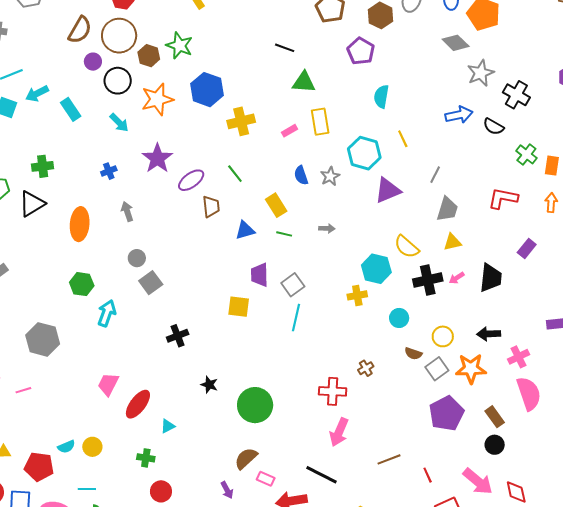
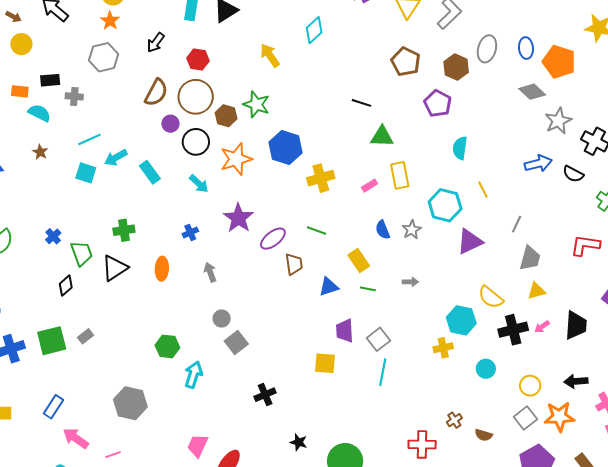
green line: (235, 174) -> (316, 230), turned -30
orange ellipse: (80, 224) -> (162, 269), moved, size x0.7
brown semicircle: (413, 354) -> (484, 435), moved

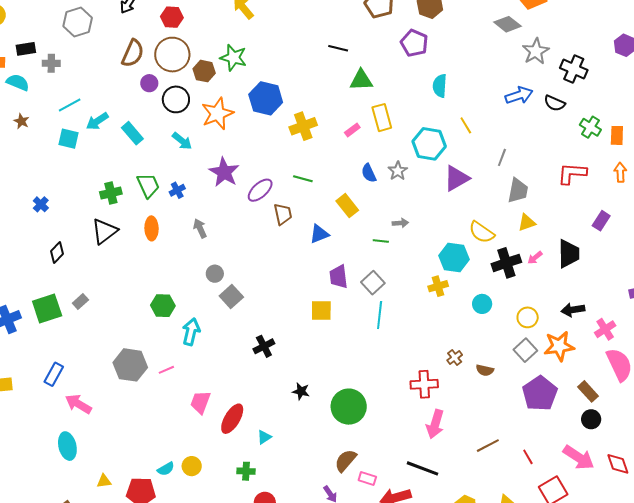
green trapezoid: (82, 253) -> (148, 185), moved
green line: (368, 289) -> (381, 241), moved
pink line: (113, 455) -> (166, 370), moved

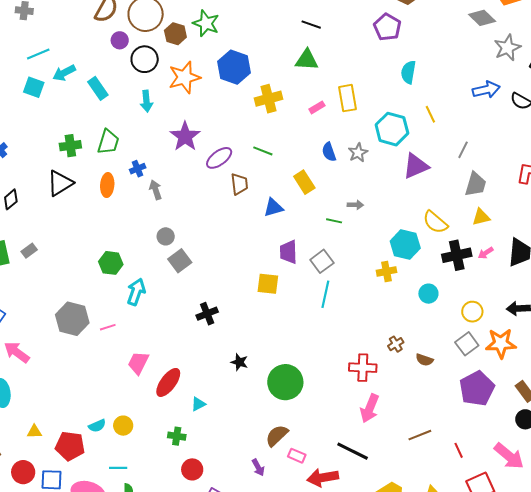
green triangle: (361, 80) -> (307, 60), moved
cyan arrow: (182, 141) -> (146, 101), turned 40
green trapezoid: (148, 185) -> (108, 142), turned 36
blue cross: (177, 190) -> (138, 169), moved

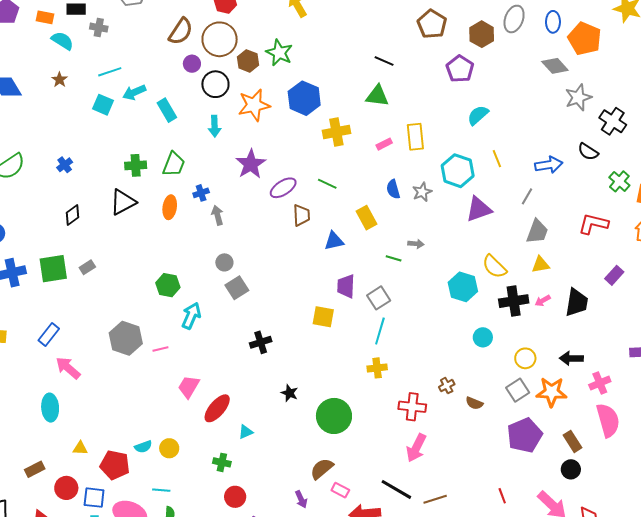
cyan semicircle: (408, 72) -> (478, 115), turned 35
blue arrow: (486, 90) -> (549, 165), moved
yellow cross: (386, 271) -> (377, 368), moved
brown line: (420, 435) -> (435, 499), moved

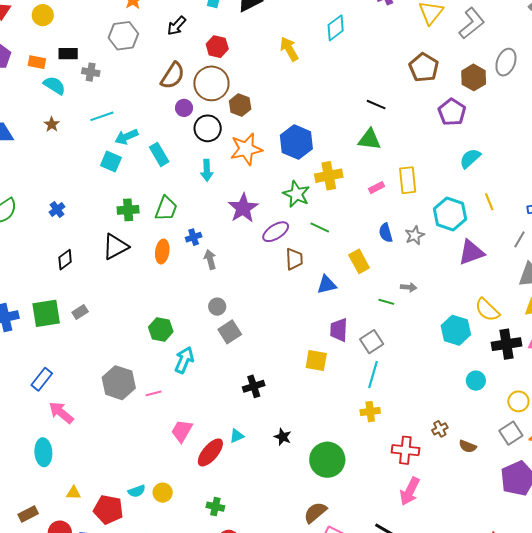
green star: (279, 53) -> (296, 194), moved
cyan square: (103, 105) -> (111, 162), moved
cyan triangle: (246, 432) -> (237, 436), moved

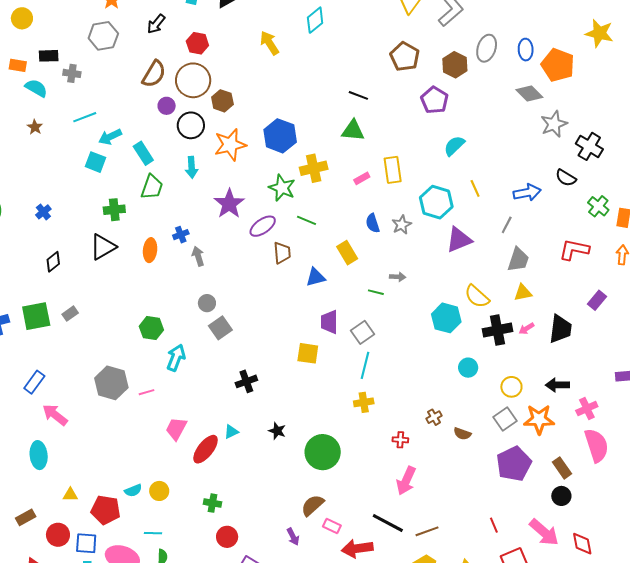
green trapezoid: (166, 209) -> (152, 187), moved
red cross: (405, 450) -> (400, 440), size x0.6

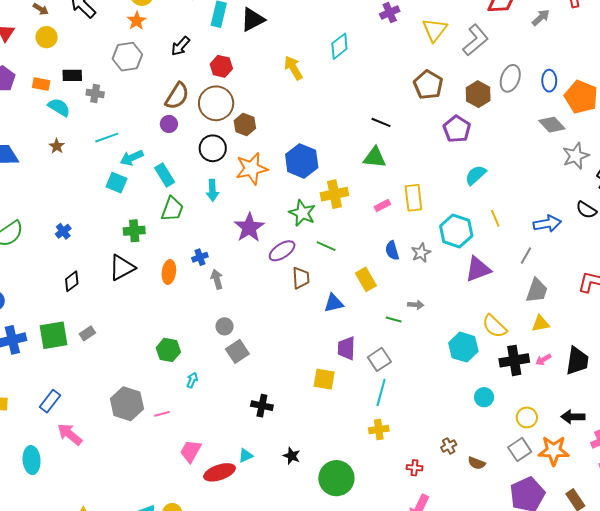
purple circle: (167, 106) -> (169, 124), moved
cyan arrow: (176, 358) -> (192, 380), size x0.6
black cross: (246, 381) -> (262, 406), turned 30
red ellipse: (206, 449) -> (219, 472), turned 32
cyan ellipse: (39, 455) -> (32, 460), moved

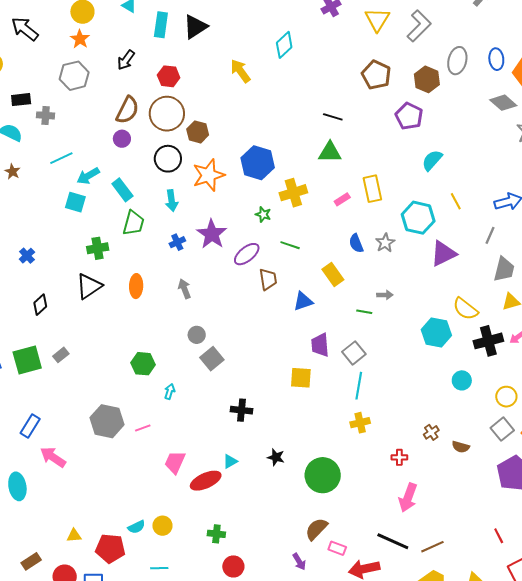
green star: (302, 213) -> (263, 214), size x0.6
blue cross: (200, 257) -> (177, 242), moved

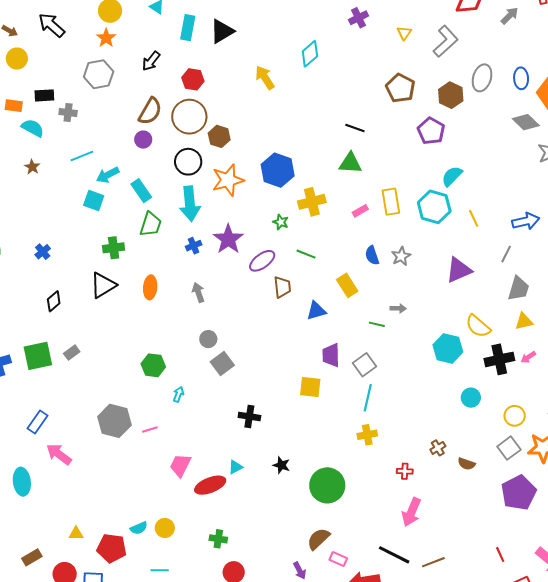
yellow triangle: (377, 20) -> (404, 33), size x0.6
cyan arrow: (172, 201) -> (190, 204), size x1.6
cyan hexagon: (418, 218) -> (434, 207), moved

